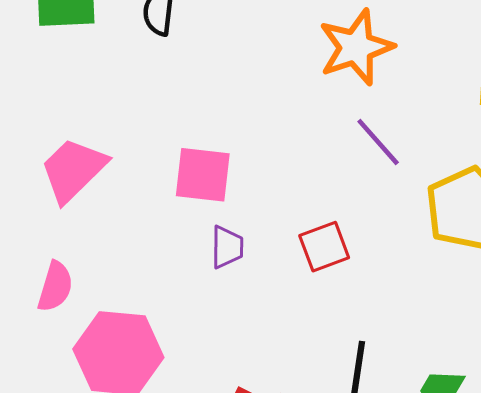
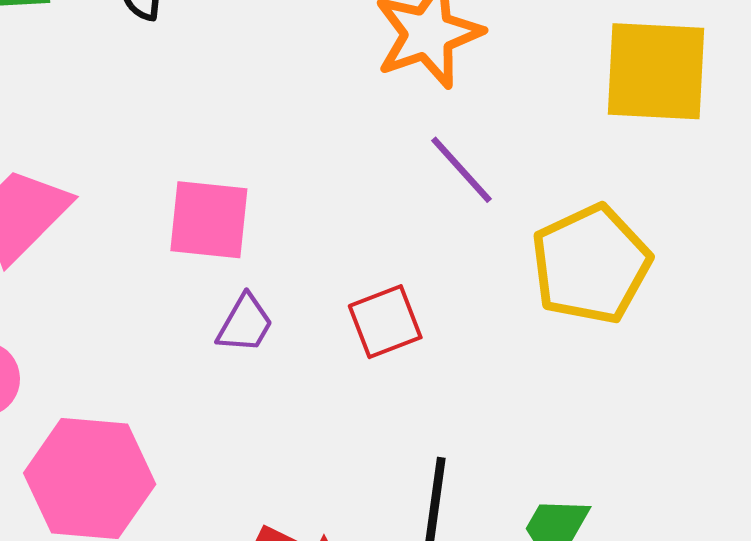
purple trapezoid: (227, 247) -> (245, 324), turned 30

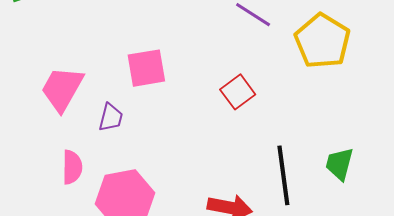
purple trapezoid: (245, 324) -> (111, 117), moved

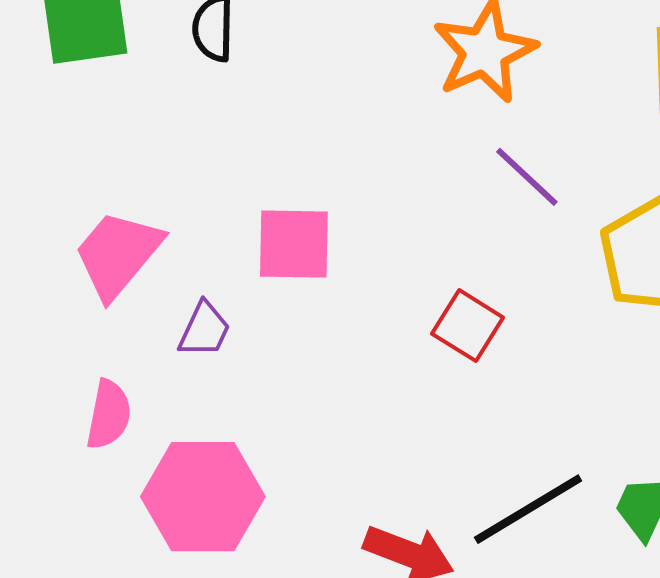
red square: (238, 92) -> (468, 326), turned -32
black line: (283, 175) -> (528, 509), turned 56

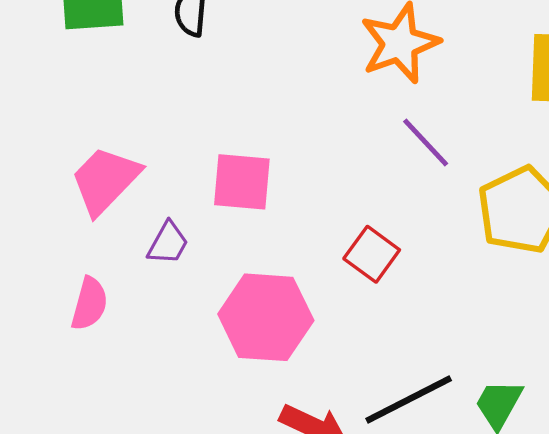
pink hexagon: (203, 497) -> (266, 317), moved

